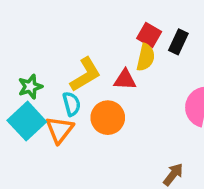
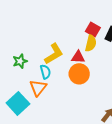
orange circle: (108, 118) -> (79, 74), moved
cyan square: (27, 121) -> (18, 103), moved

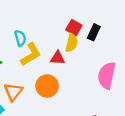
cyan semicircle: (45, 72) -> (20, 38), moved
orange circle: (79, 74) -> (47, 86), moved

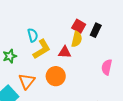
pink semicircle: (107, 75) -> (107, 67), size x0.7

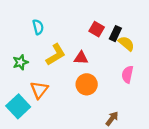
cyan semicircle: (33, 35) -> (38, 27), moved
yellow semicircle: (77, 39) -> (126, 44), moved, turned -63
orange circle: (56, 76) -> (87, 84), moved

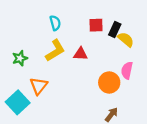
cyan semicircle: (38, 27) -> (55, 23), moved
red square: (97, 29) -> (96, 25), turned -32
orange circle: (87, 84) -> (109, 82), moved

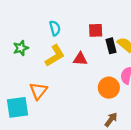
black rectangle: (115, 30) -> (111, 46), moved, turned -40
green star: (20, 58) -> (21, 48), moved
cyan square: (18, 102) -> (17, 107), turned 35

